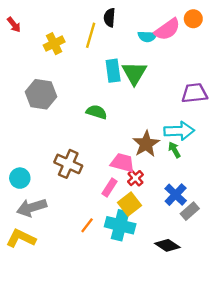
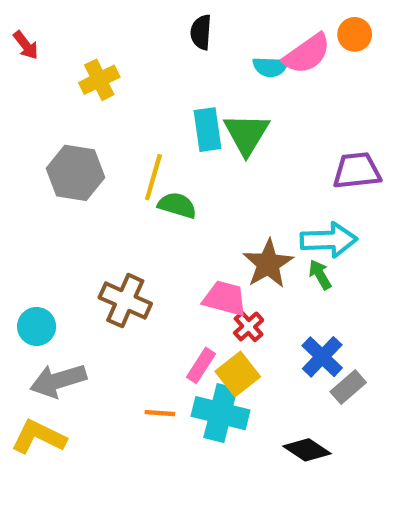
yellow line: (91, 35) -> (153, 177), moved
pink rectangle: (110, 188) -> (201, 365), moved
orange line: (87, 225) -> (160, 413), turned 56

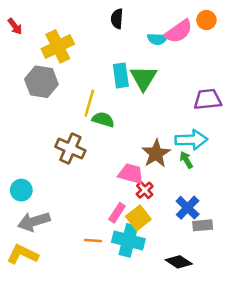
yellow cross: (99, 80) -> (58, 46), size x1.4
gray hexagon: (75, 173) -> (41, 82), moved
brown cross: (125, 301) -> (70, 149), moved
gray rectangle: (348, 387) -> (203, 225), turned 36

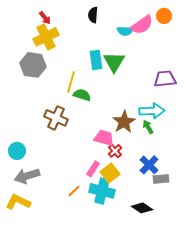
red arrow: (15, 26) -> (45, 18), moved
orange line: (93, 240) -> (74, 191), turned -48

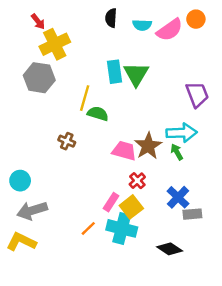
red arrow: (45, 18) -> (38, 21), moved
cyan semicircle: (125, 31) -> (142, 25), moved
purple trapezoid: (165, 79) -> (197, 94), turned 75
brown cross: (56, 118) -> (67, 141), size x0.6
pink trapezoid: (104, 138) -> (124, 151), moved

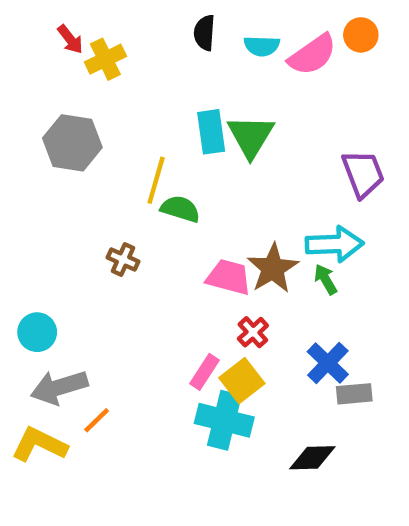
yellow cross: (55, 44) -> (105, 59), moved, size x0.7
orange line: (88, 228) -> (97, 420), moved
black diamond: (170, 249) -> (312, 458), turned -35

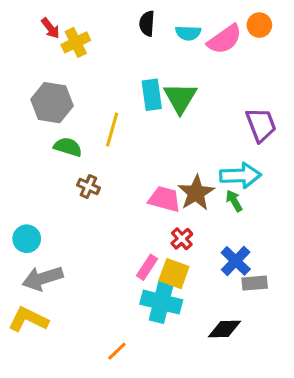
green semicircle: (180, 209) -> (68, 147), moved
yellow square: (242, 381) -> (174, 274), turned -32
orange line: (97, 420) -> (117, 351), moved

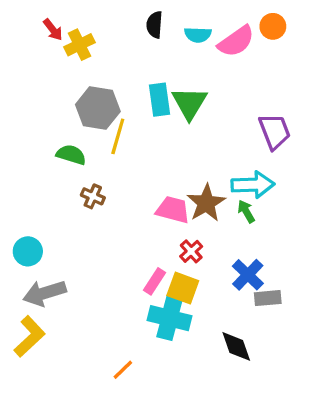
gray hexagon: (52, 103) -> (98, 108), moved
yellow L-shape: (28, 319) -> (29, 336), turned 111
black diamond: (225, 329) -> (236, 346), turned 72

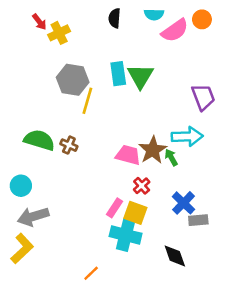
cyan semicircle: (198, 35) -> (154, 14), moved
green semicircle: (71, 155) -> (39, 140), moved, size x1.4
green arrow: (246, 211) -> (171, 157), moved

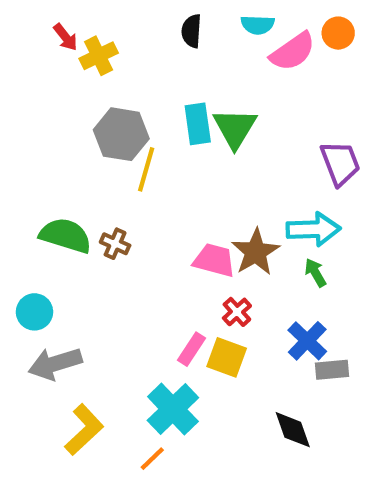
green arrow: (171, 157) -> (315, 273), moved
cyan cross: (126, 235) -> (173, 409), moved, turned 32
yellow L-shape: (22, 249) -> (84, 430), moved

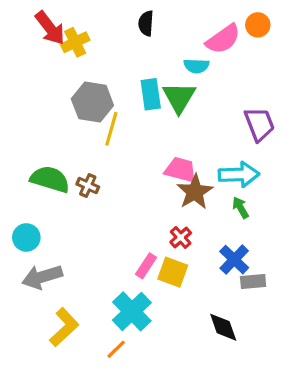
cyan semicircle: (258, 25) -> (196, 66), moved
red arrow: (65, 37) -> (50, 28), size x1.6
pink trapezoid: (214, 260) -> (181, 170), moved

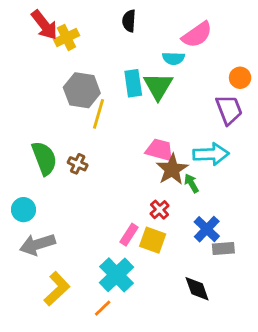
orange circle: (258, 25) -> (240, 78), moved
green semicircle: (50, 179) -> (44, 158), turned 52
green arrow: (240, 208) -> (191, 183), moved

